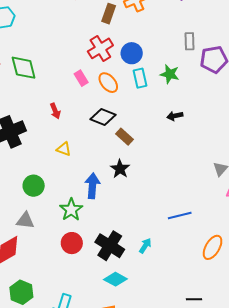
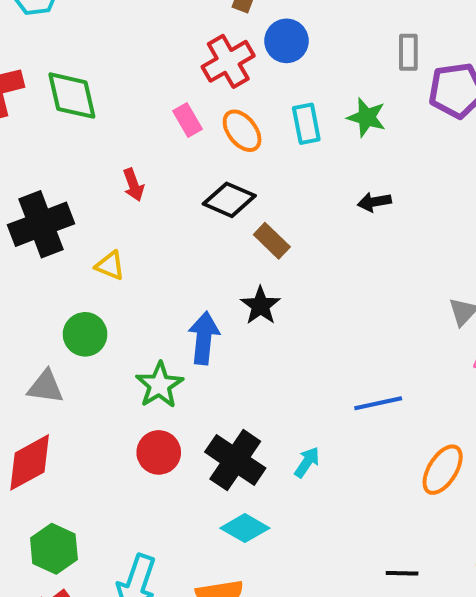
blue circle: (132, 53) -> (286, 41), moved
yellow triangle: (64, 149) -> (110, 266), moved
gray triangle: (25, 221) -> (46, 387), moved

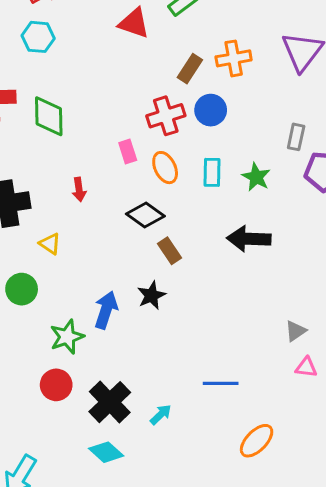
black arrow: (374, 202) -> (249, 239), size x1.8

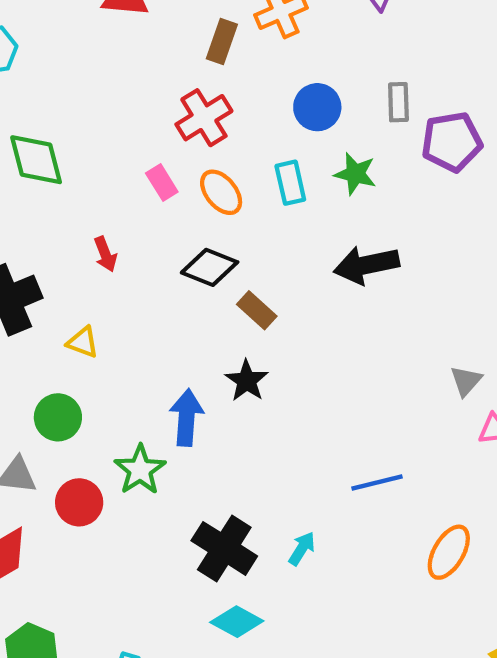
blue circle: (211, 110) -> (317, 107), moved
red circle: (56, 385) -> (79, 502), moved

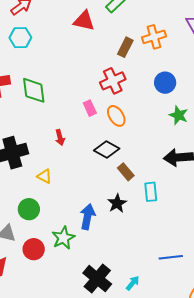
cyan rectangle: (290, 183) -> (151, 192), moved

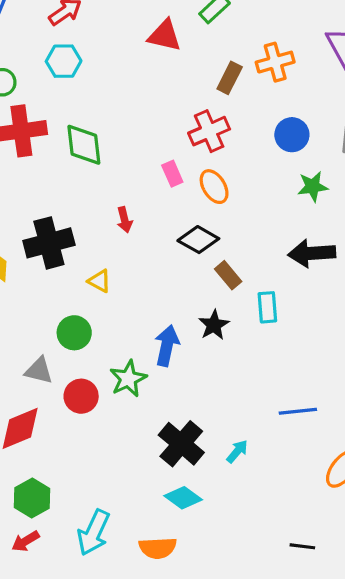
green star: (179, 115) -> (313, 186), turned -30

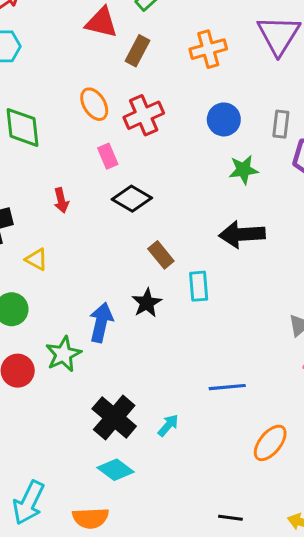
brown rectangle: (230, 78) -> (138, 51), moved
orange ellipse: (214, 187) -> (94, 104), moved
black diamond: (198, 240) -> (132, 199), moved

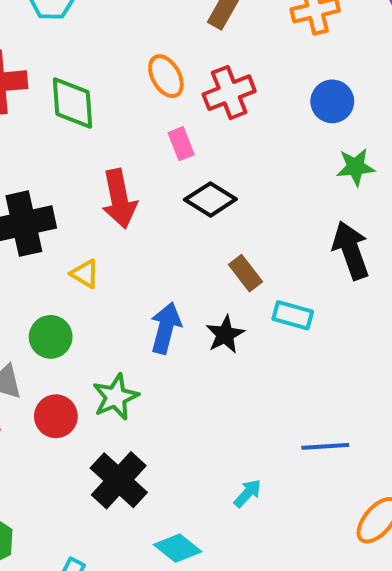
red arrow: (61, 200) -> (119, 199), size x1.8
black arrow: (242, 234) -> (351, 250), turned 72
cyan rectangle: (199, 286) -> (293, 315), turned -72
blue arrow: (101, 322) -> (166, 328), moved
black cross: (114, 417) -> (119, 480), moved

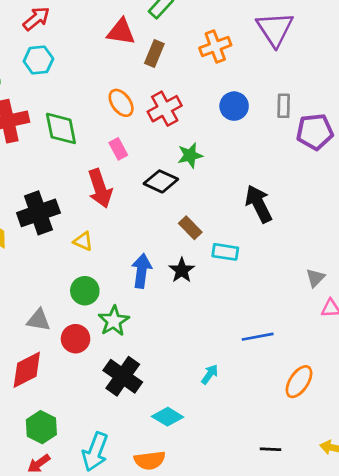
pink rectangle: (181, 144) -> (118, 149), moved
green star: (355, 167) -> (190, 155), moved
green circle: (51, 337) -> (85, 291), moved

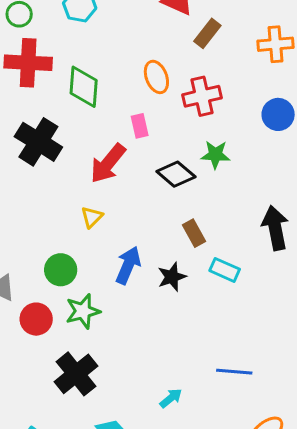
red arrow: (100, 188) -> (108, 163), turned 42
black cross: (38, 213) -> (38, 142), moved, turned 36
yellow triangle: (83, 241) -> (92, 217), moved, turned 36

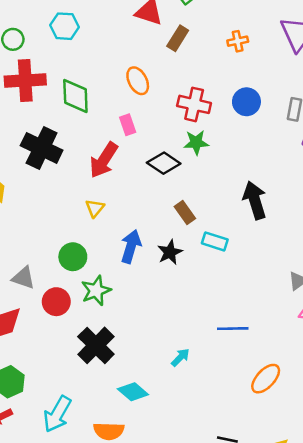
orange cross: (275, 44) -> (238, 41), size x0.7
red cross: (202, 96) -> (194, 104), moved, turned 32

